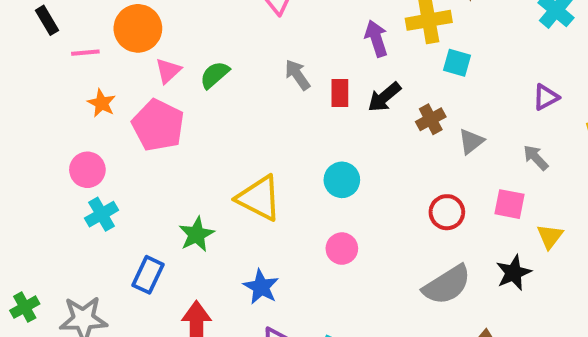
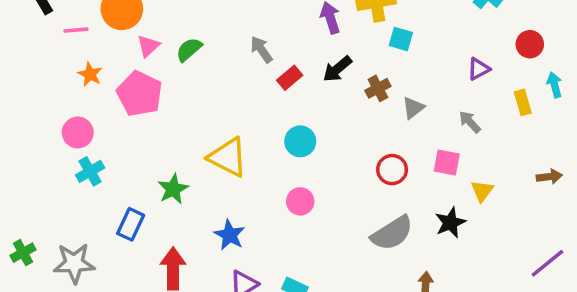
red rectangle: (340, 93) -> (290, 78), moved, turned 50

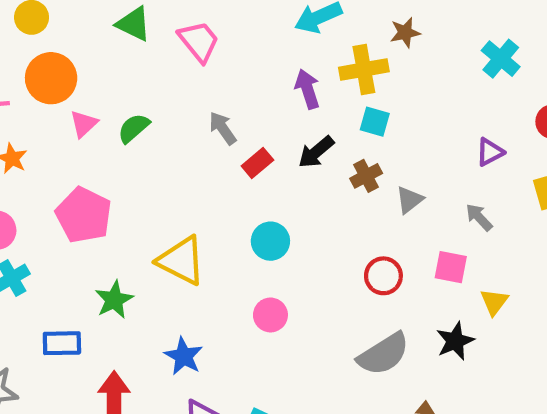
cyan square: (401, 39) -> (375, 122), moved
pink pentagon: (140, 94) -> (84, 215), moved
blue rectangle: (131, 224) -> (62, 343), turned 64

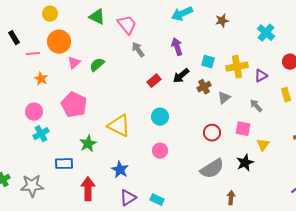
yellow cross: (364, 69) -> (237, 67), moved
gray arrow: (223, 128) -> (138, 50), moved

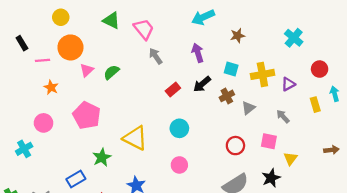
brown star: (222, 21) -> (238, 36), moved
cyan cross: (41, 134) -> (24, 149), moved
blue rectangle: (64, 164) -> (76, 179), turned -30

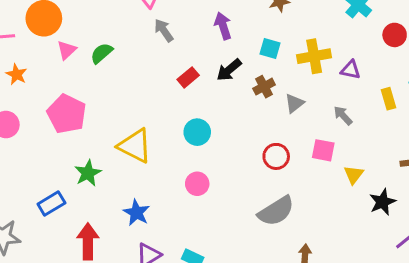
red circle: (320, 69) -> (395, 35), moved
purple triangle: (288, 84) -> (351, 70), turned 40
black star: (271, 178) -> (382, 202), moved

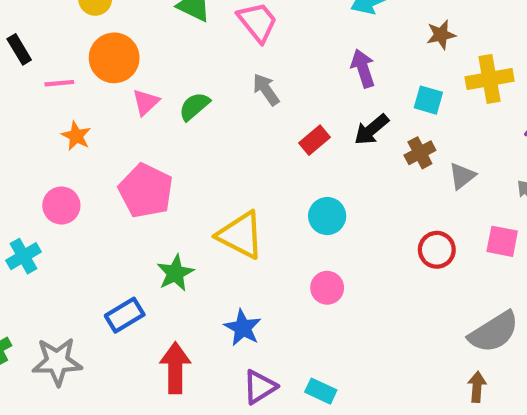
gray arrow: (164, 30) -> (266, 90), moved
yellow cross: (314, 56) -> (490, 79), moved
gray semicircle: (276, 211) -> (494, 332), moved

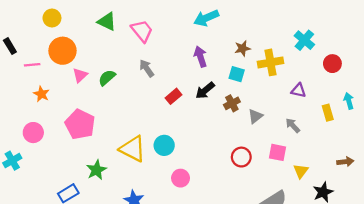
brown star: (441, 35) -> (242, 48), moved
cyan circle: (327, 216) -> (164, 145), moved

